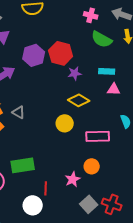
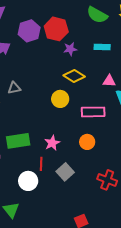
pink triangle: (114, 89) -> (109, 81), moved
gray triangle: (19, 112) -> (14, 88), turned -40
pink star: (73, 179) -> (52, 143), moved
gray square: (89, 204) -> (65, 172), moved

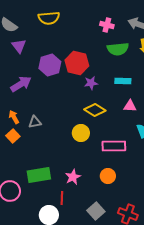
green semicircle: (97, 15) -> (118, 49), turned -35
pink triangle: (109, 81) -> (130, 106), moved
gray square: (65, 172) -> (96, 211), moved

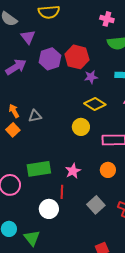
purple triangle: (19, 46) -> (28, 37), moved
purple arrow: (21, 84) -> (16, 67), moved

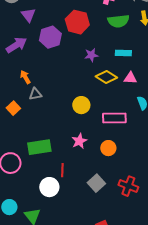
red hexagon: (77, 57) -> (77, 22), moved
yellow diamond: (95, 104) -> (106, 77), moved
orange arrow: (14, 111) -> (25, 77), moved
pink star: (73, 171) -> (79, 141), moved

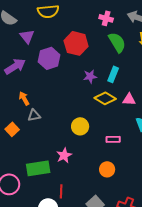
green semicircle: (118, 21) -> (117, 42), turned -115
cyan rectangle: (123, 53) -> (113, 74), moved, turned -70
pink rectangle: (114, 118) -> (113, 139), size x0.6
pink star: (79, 141) -> (64, 155), moved

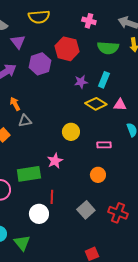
pink cross: (106, 18) -> (89, 21), moved
green semicircle: (117, 42) -> (108, 48), turned 125

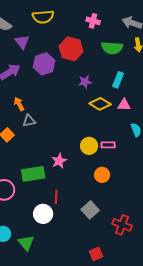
cyan rectangle: (104, 80) -> (118, 80), moved
yellow circle: (71, 132) -> (89, 146), moved
red cross: (118, 213) -> (122, 225), moved

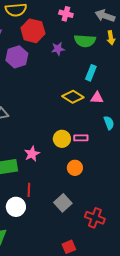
red hexagon: (71, 49) -> (33, 31), moved
purple star: (85, 82) -> (58, 49), moved

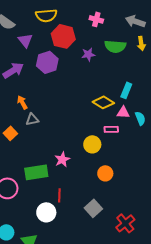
cyan rectangle: (91, 73) -> (126, 90), moved
pink triangle: (97, 98) -> (123, 112), moved
cyan semicircle: (109, 123) -> (140, 118), moved
pink rectangle: (81, 138) -> (111, 129), moved
red cross: (95, 218) -> (125, 223), turned 30

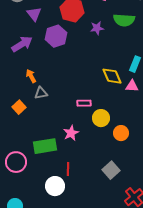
yellow diamond: (103, 102) -> (112, 76), turned 35
pink rectangle: (111, 129) -> (84, 103), moved
orange circle: (105, 173) -> (121, 133), moved
gray square: (93, 208) -> (111, 170), moved

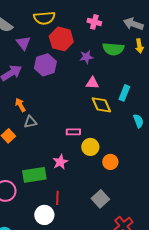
pink triangle: (132, 86) -> (92, 83), moved

